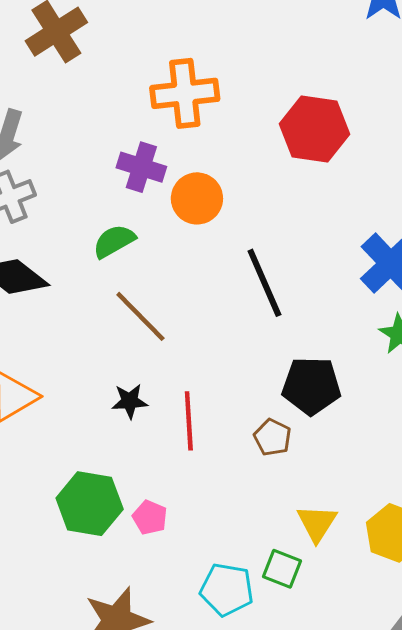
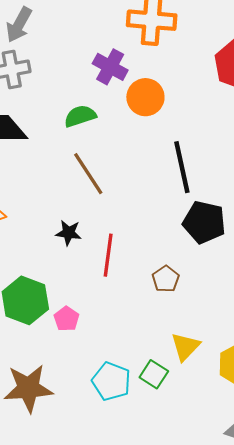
black pentagon: (311, 386) -> (204, 222), moved

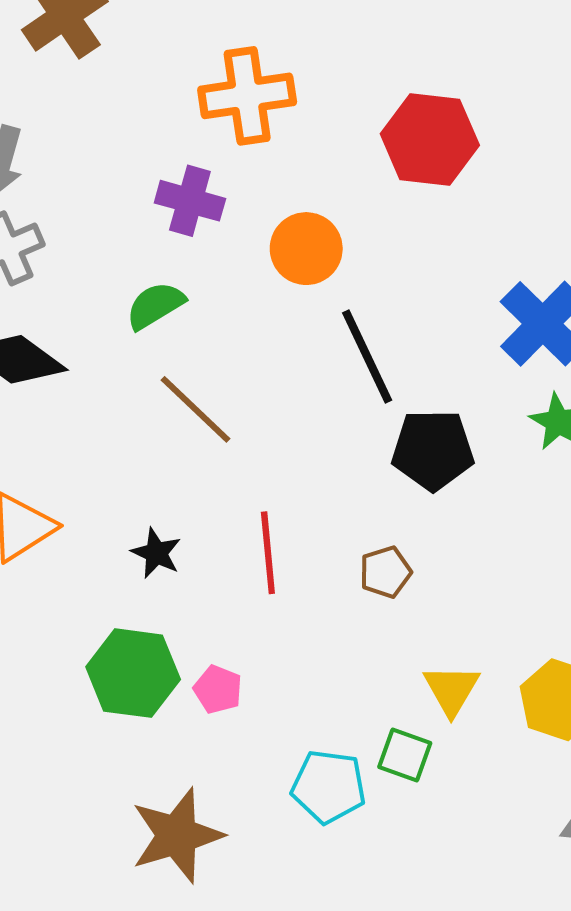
orange circle: (145, 97) -> (306, 249), moved
black star: (69, 233) -> (156, 553), moved, turned 30
brown pentagon: (166, 279) -> (385, 572), turned 30

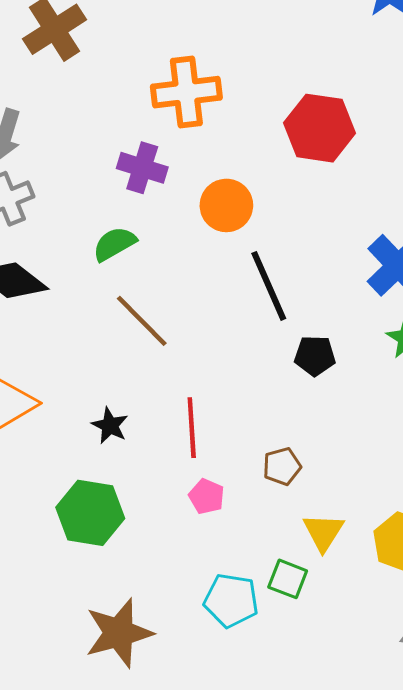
black pentagon: (433, 450) -> (315, 356), size x0.7
brown pentagon: (385, 572) -> (282, 466), moved
pink pentagon: (218, 689) -> (207, 497), moved

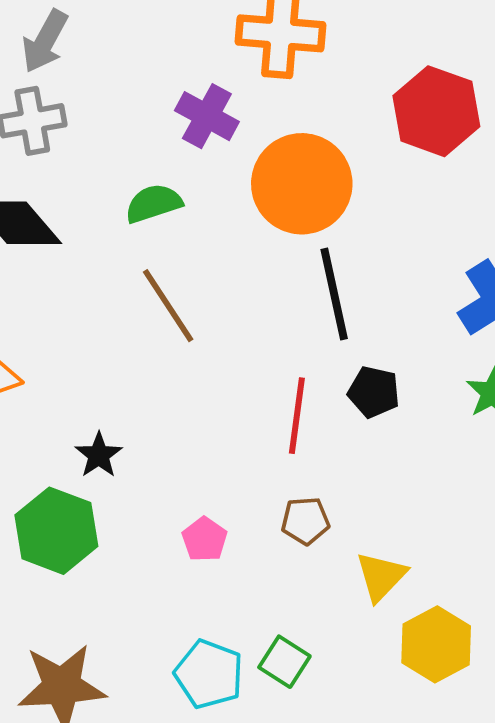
orange circle: (226, 205) -> (302, 184), size x1.5
black star: (110, 425) -> (99, 455), moved
red line: (192, 428) -> (297, 416), moved
yellow triangle: (323, 532) -> (381, 576), moved

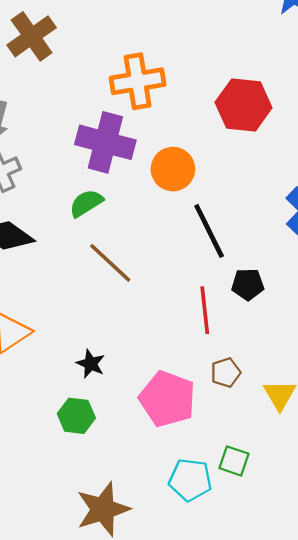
purple cross: (207, 116) -> (105, 142), size x1.5
orange circle: (302, 184) -> (173, 169), size x0.7
green hexagon: (56, 531) -> (76, 416), size x0.7
pink pentagon: (205, 539) -> (167, 399), size x2.0

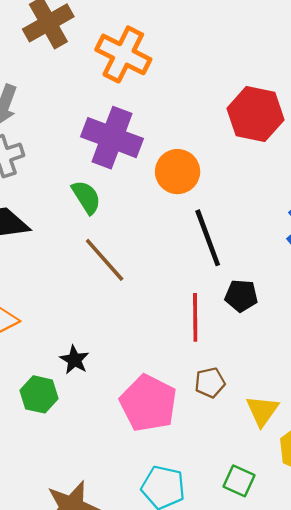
orange cross: (138, 81) -> (123, 54), moved, turned 30
green semicircle: (86, 203) -> (86, 197), turned 84
green hexagon: (76, 416) -> (39, 394), moved
green square: (234, 461) -> (239, 481), moved

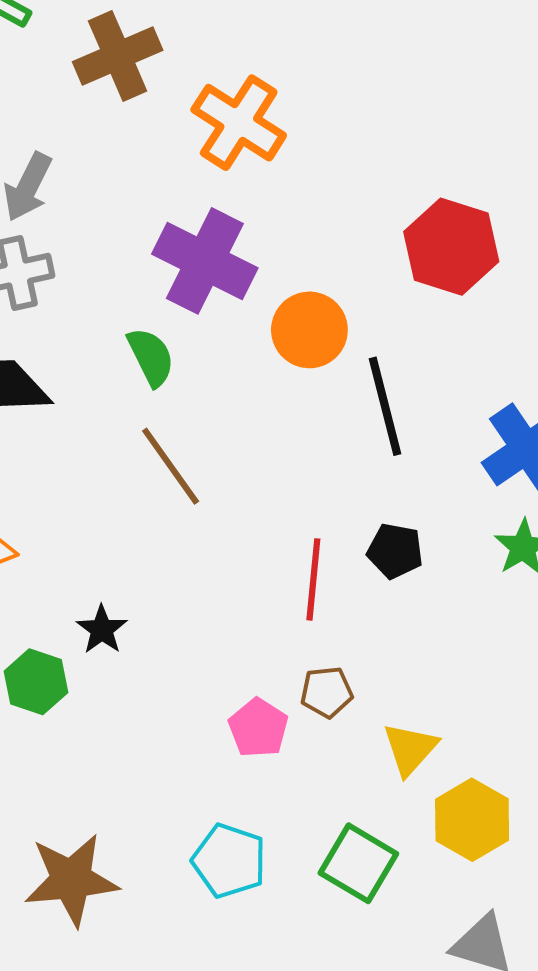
black line: (208, 238) -> (385, 406), moved
pink pentagon: (148, 403) -> (258, 728), moved, size x0.6
green square: (239, 481) -> (358, 863), size x1.4

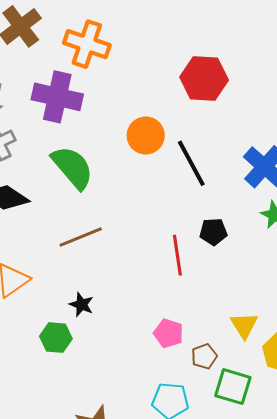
purple cross: (205, 261) -> (57, 97), moved
green semicircle: (151, 357) -> (73, 167), size x1.6
brown line: (171, 466) -> (81, 237), moved, turned -63
brown pentagon: (327, 692) -> (204, 356), moved

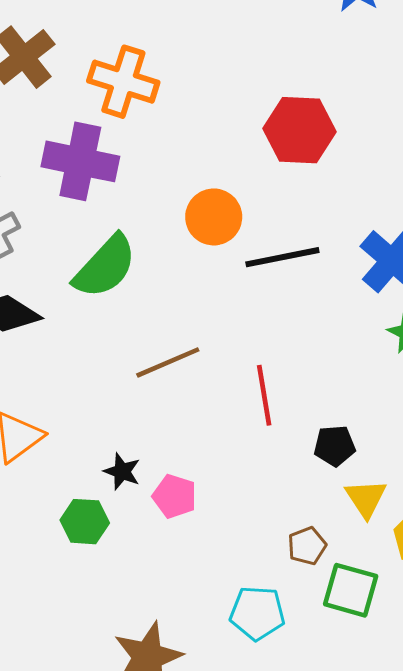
black line: (191, 163) -> (282, 257), turned -72
green semicircle: (73, 167) -> (105, 267), turned 84
black pentagon: (213, 232) -> (335, 446), moved
brown line: (81, 237) -> (168, 362), moved
pink pentagon: (168, 333) -> (175, 496), moved

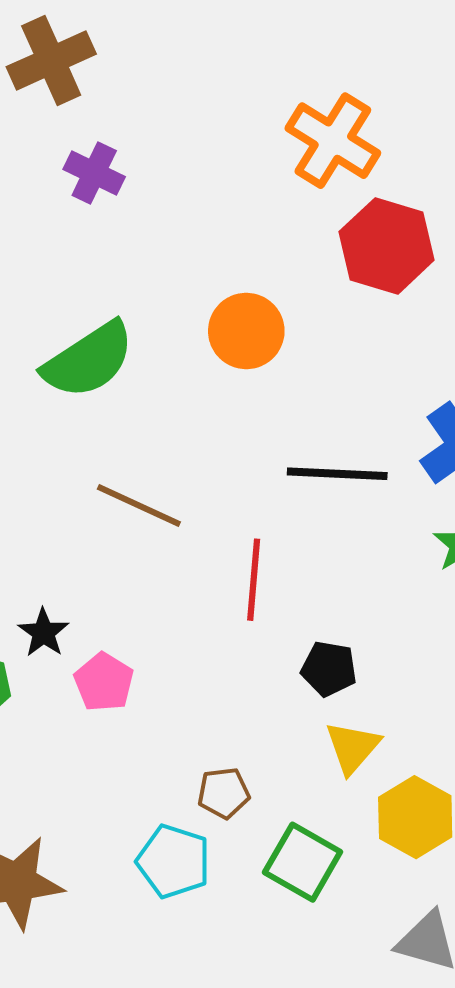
orange cross: (123, 82) -> (333, 141), moved
purple cross: (80, 161) -> (94, 173), moved, size x0.6
black line: (282, 257) -> (337, 474), moved
brown line: (168, 362) -> (139, 506), turned 34
brown pentagon: (307, 546) -> (224, 793), moved

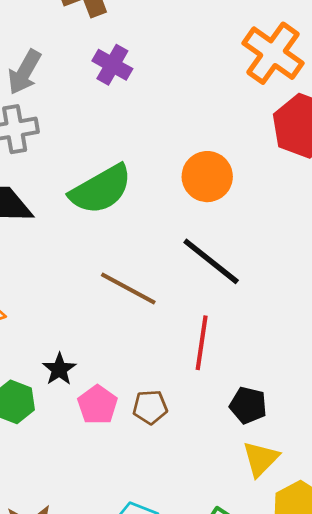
black line: (337, 474) -> (211, 261), moved, turned 32
brown pentagon: (224, 793) -> (150, 407), moved

